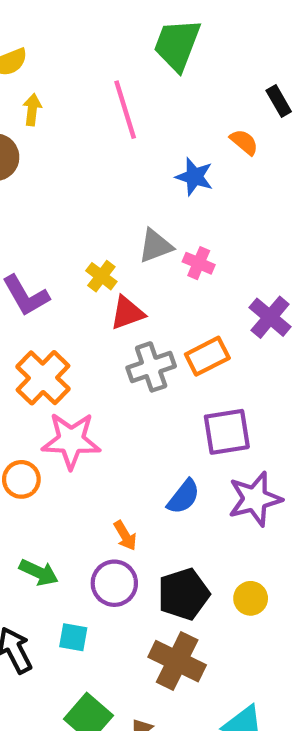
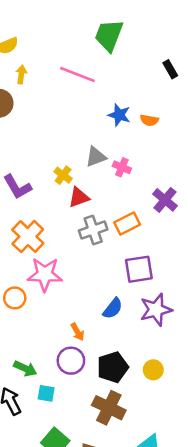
pink line: (125, 110) -> (77, 74), turned -52
orange semicircle: (244, 142) -> (149, 120), moved, turned 150
green arrow: (39, 572) -> (25, 369), moved

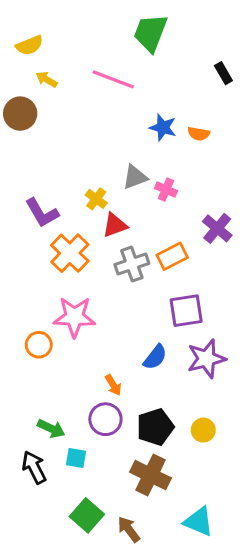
yellow arrow: (21, 74) -> (47, 79), turned -66
orange cross: (28, 237) -> (70, 253), moved

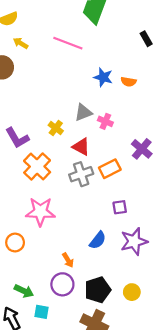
red triangle: (115, 225) -> (81, 147), moved, turned 48
purple square: (186, 311) -> (120, 207), size x0.6
orange circle: (39, 345) -> (15, 243), moved

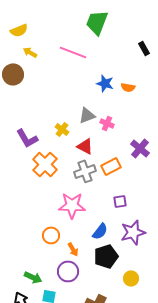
pink star: (40, 212) -> (72, 205), moved
orange circle: (15, 243) -> (51, 235), moved
black pentagon: (98, 290) -> (106, 256), moved

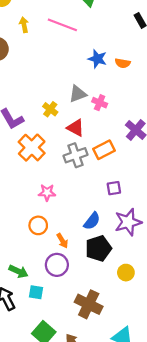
yellow arrow: (30, 52) -> (24, 25), moved, turned 48
pink star: (72, 205) -> (47, 193), moved, size x0.6

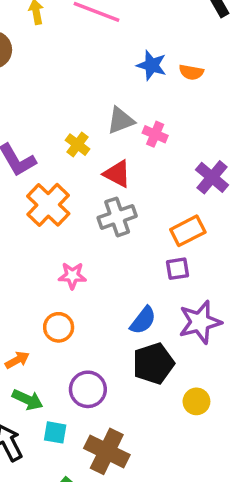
orange rectangle: (104, 150) -> (188, 231), moved
orange arrow: (62, 241) -> (17, 360), moved, turned -88
brown cross: (89, 304) -> (107, 451), moved

